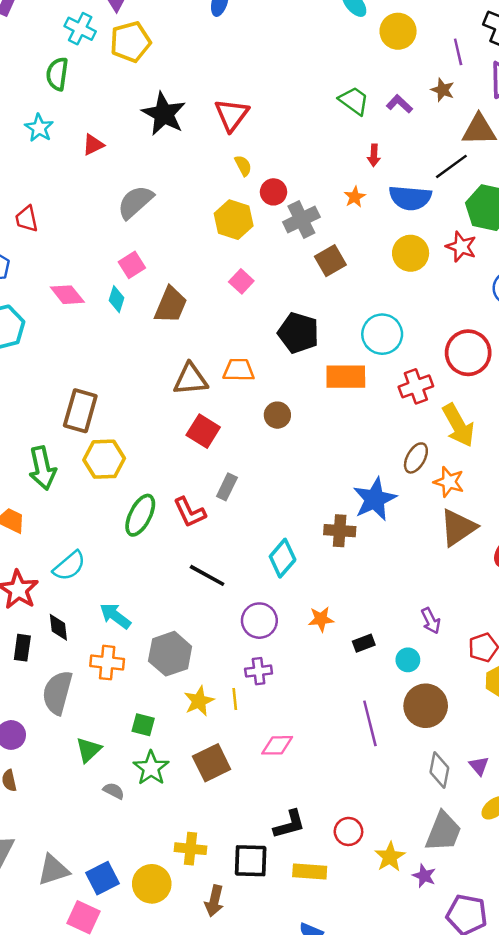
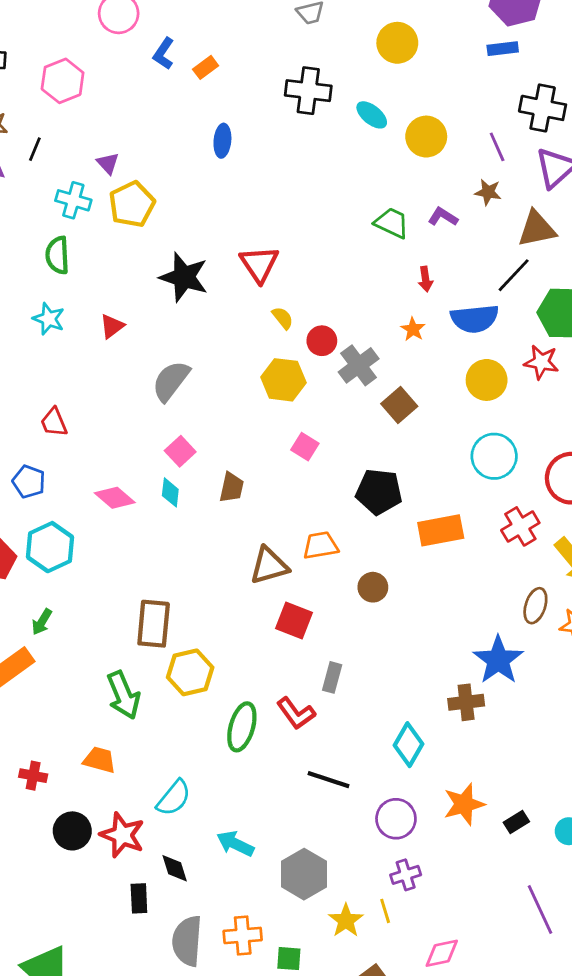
brown trapezoid: (171, 305) -> (232, 487), size x0.7
cyan circle: (382, 334) -> (494, 456), moved
orange star: (321, 619) -> (464, 804), size x1.4
orange cross: (107, 663) -> (243, 935), moved

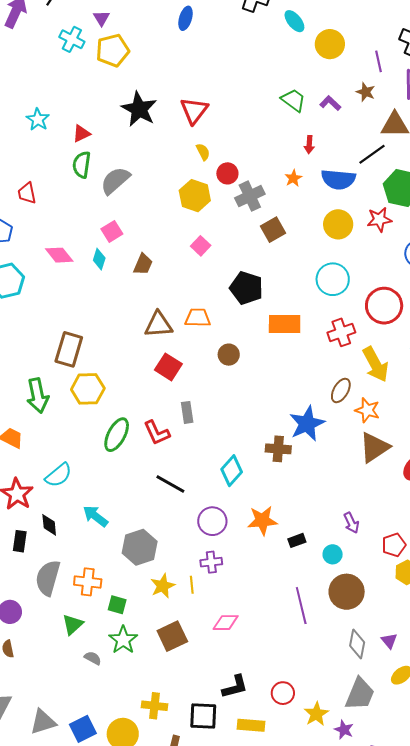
green semicircle: (57, 255) -> (82, 165), moved
red star: (541, 362) -> (379, 219), turned -30
gray rectangle: (332, 677) -> (187, 412), turned -35

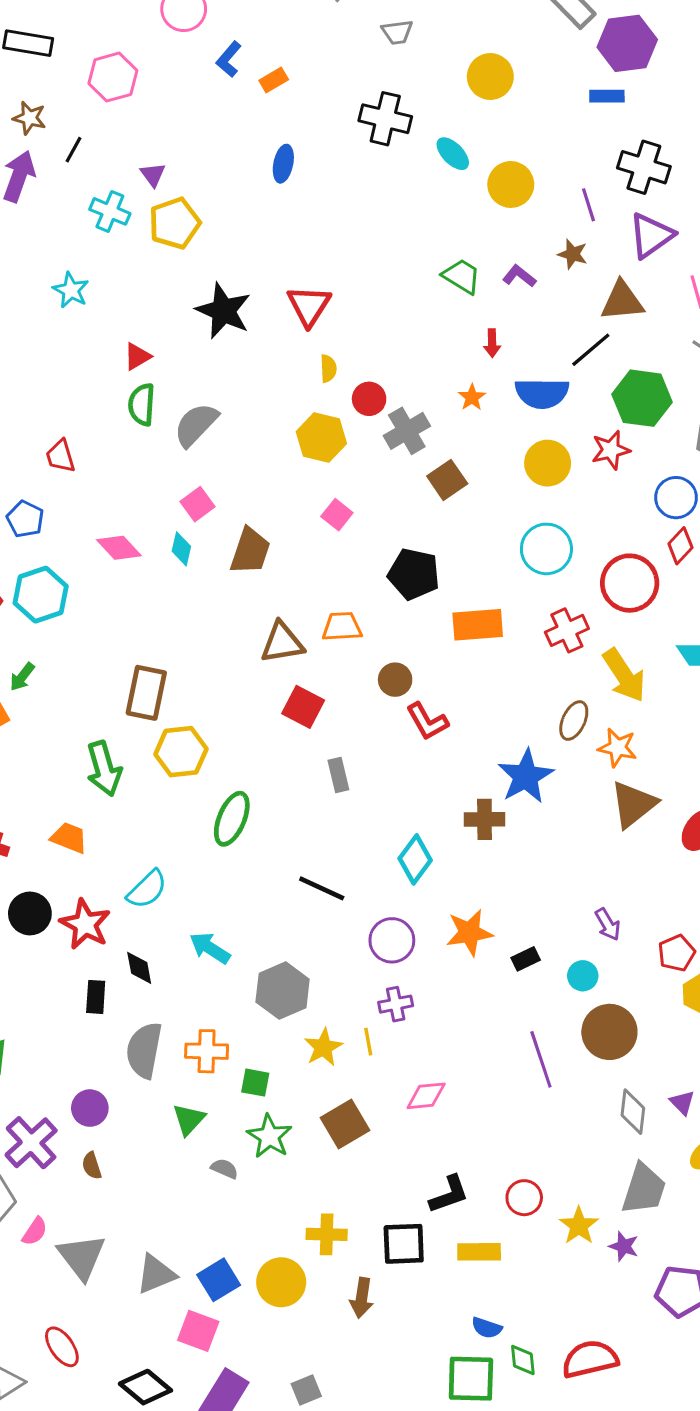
cyan star: (38, 119) -> (71, 290), moved
yellow semicircle: (203, 152) -> (328, 368), turned 30
brown trapezoid: (143, 264) -> (250, 551), size x1.4
red L-shape: (157, 433) -> (427, 721), moved

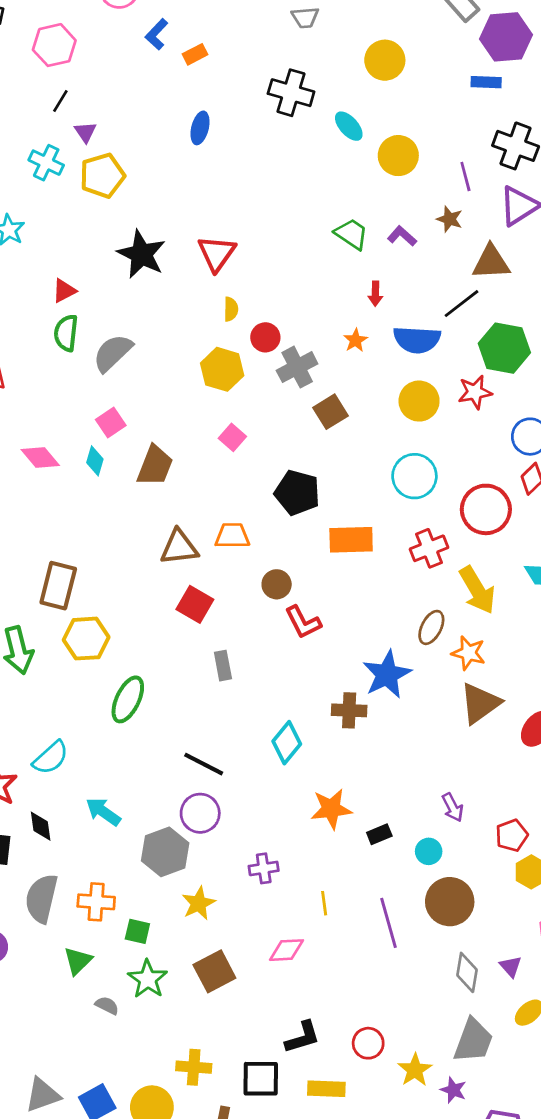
black line: (73, 150) -> (60, 101), moved
purple circle: (392, 940) -> (200, 813), moved
yellow line: (368, 1042) -> (324, 903), moved

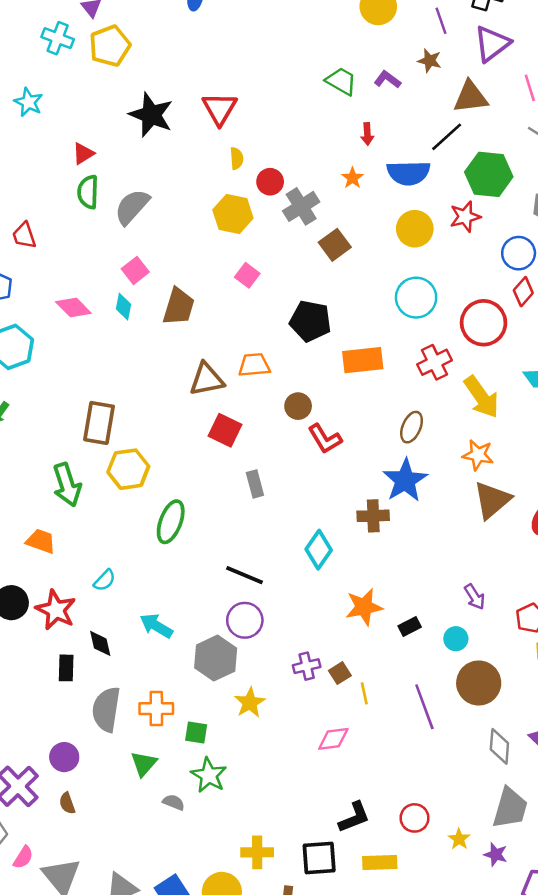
brown ellipse: (431, 627) -> (412, 427), moved
cyan semicircle: (51, 758) -> (105, 580), size x0.7
brown square: (214, 971) -> (340, 673), moved, size x0.6
yellow star: (415, 1070) -> (459, 839), size x0.7

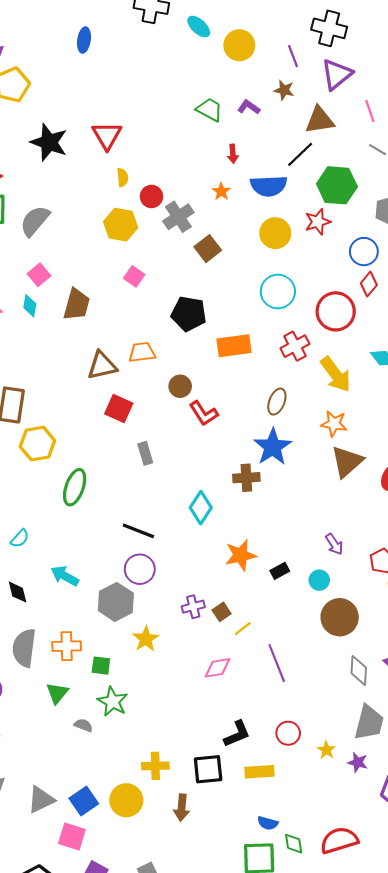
yellow line: (364, 693) -> (243, 629), turned 66
purple line: (424, 707) -> (277, 663), moved

